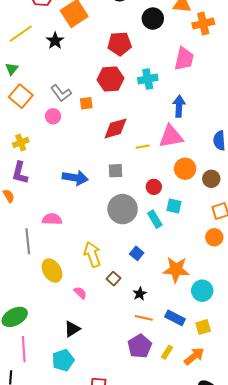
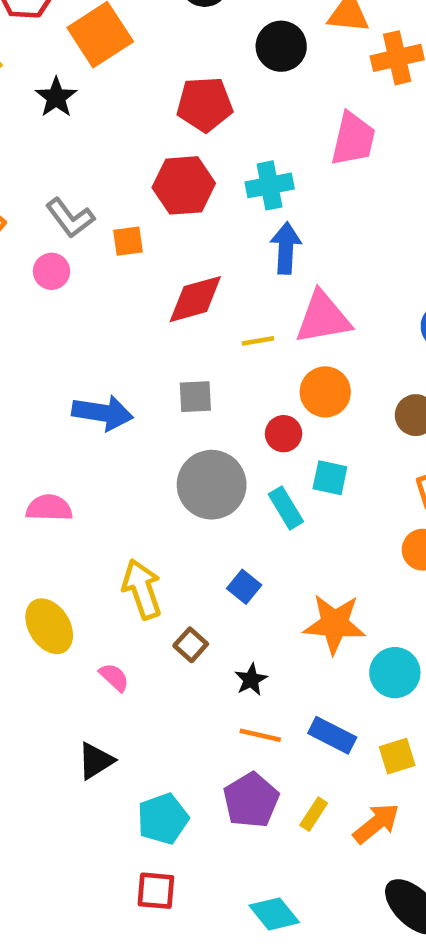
blue arrow: (179, 106) -> (286, 248), moved
orange circle: (185, 169) -> (325, 392), moved
cyan pentagon: (63, 360) -> (163, 819), moved

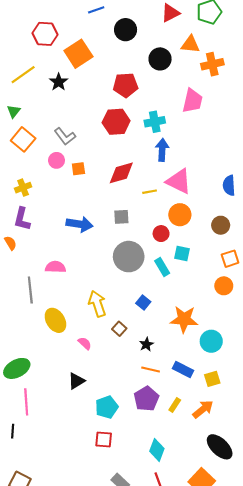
orange square: (128, 241) -> (78, 169), moved
pink triangle: (323, 318) -> (179, 181), turned 36
cyan diamond: (274, 914) -> (157, 450), turned 60

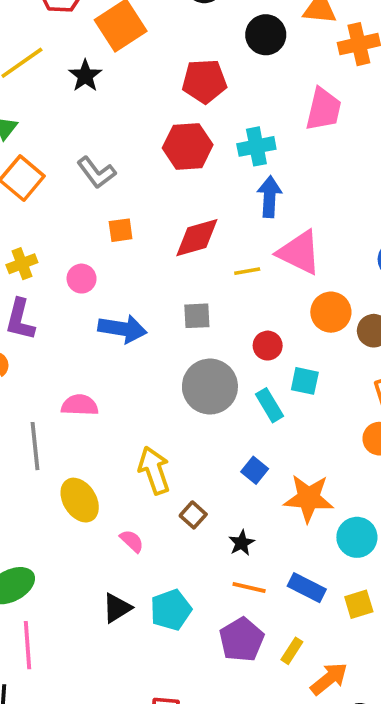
pink circle: (57, 160) -> (82, 279), moved
orange circle: (180, 215) -> (331, 312), moved
blue square: (143, 303) -> (255, 470), moved
cyan pentagon: (107, 407) -> (171, 610), moved
orange arrow: (203, 409) -> (329, 679), moved

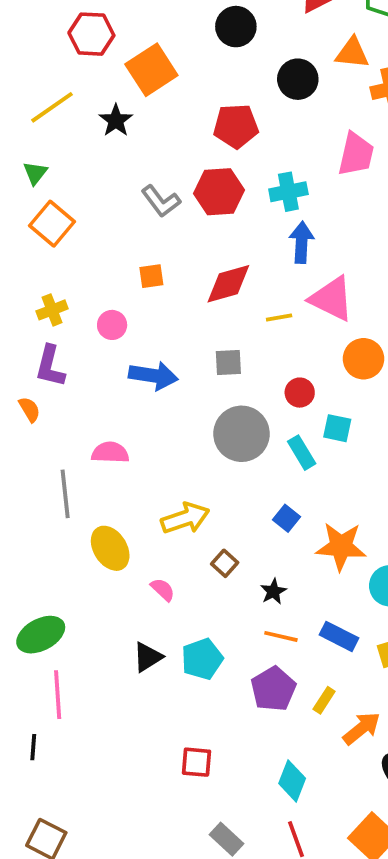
gray L-shape: (96, 172) -> (161, 201), moved
yellow arrow: (154, 470) -> (185, 518), turned 90

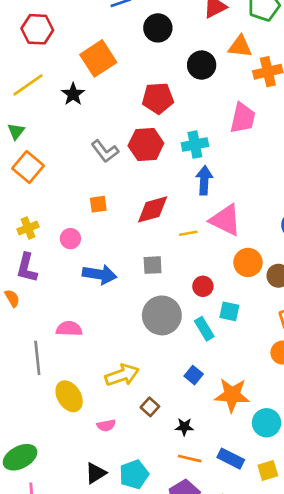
red hexagon: (91, 34) -> (37, 29), moved
pink semicircle: (163, 590) -> (106, 425), turned 126
black star: (273, 591) -> (184, 427), turned 30

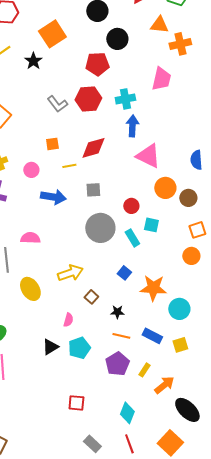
black circle: (202, 65) -> (117, 39), moved
yellow line: (188, 233) -> (69, 166), moved
pink semicircle: (106, 425) -> (68, 320), moved, turned -64

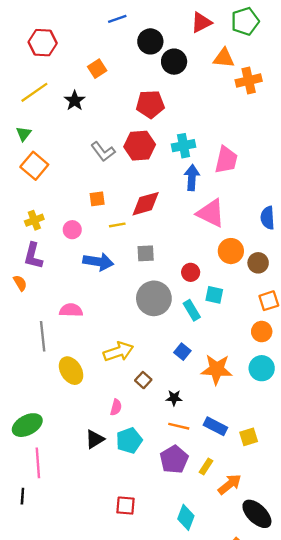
orange square: (52, 34) -> (97, 69), size x0.6
black circle: (117, 39) -> (174, 62), moved
pink trapezoid: (161, 79) -> (226, 160), moved
cyan circle: (179, 309) -> (262, 368), moved

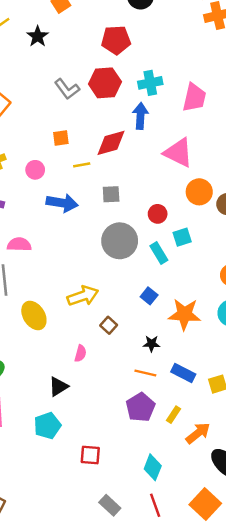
blue arrow: (192, 178) -> (140, 116), moved
cyan square: (214, 295) -> (182, 237), turned -30
pink semicircle: (71, 310) -> (19, 244), moved
black star: (174, 398) -> (151, 344), moved
cyan pentagon: (129, 440) -> (47, 426), moved

